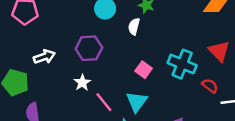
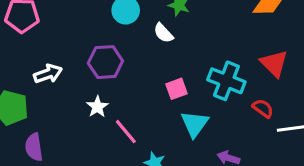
white semicircle: (134, 26) -> (163, 33), turned -56
pink square: (144, 70) -> (177, 89), turned 35
cyan triangle: (137, 102) -> (195, 124), moved

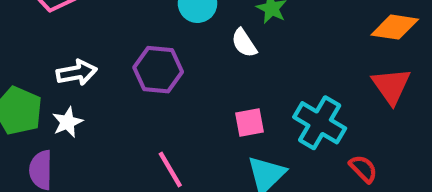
red triangle: (274, 63) -> (391, 86), moved
white star: (97, 107) -> (67, 122), moved

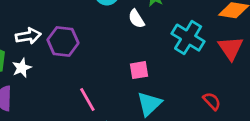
purple hexagon: (158, 70) -> (63, 41), moved
cyan cross: (320, 123) -> (188, 38), moved

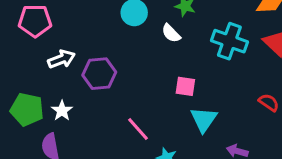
white arrow: (28, 36) -> (61, 59), moved
pink square: (139, 70) -> (185, 86), turned 30

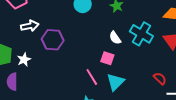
white semicircle: (171, 33) -> (115, 38), moved
pink line: (138, 129) -> (92, 77), moved

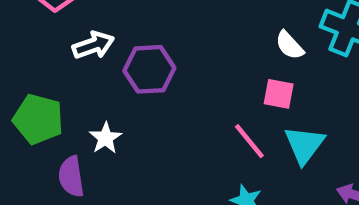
white star: (24, 60) -> (105, 138), moved

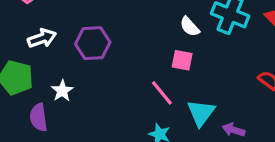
white arrow: (93, 45) -> (42, 38), moved
cyan triangle: (304, 145) -> (201, 113), moved

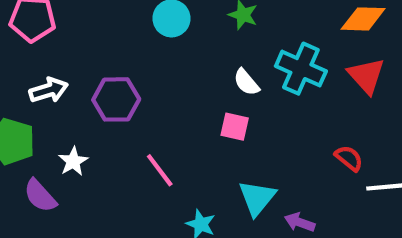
pink line: (162, 93) -> (160, 170), moved
purple semicircle: (39, 117) -> (40, 196), turned -36

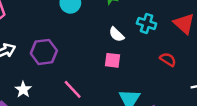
cyan cross: (301, 69) -> (147, 23), size x0.7
red semicircle: (349, 158) -> (168, 59), moved

